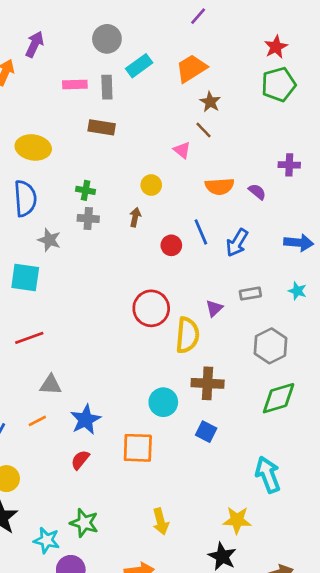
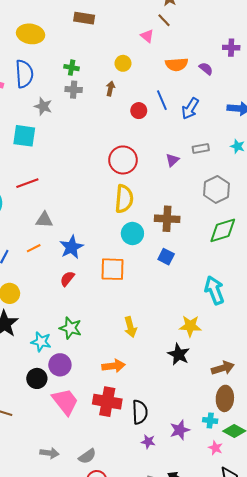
yellow semicircle: (187, 335) -> (124, 199), moved

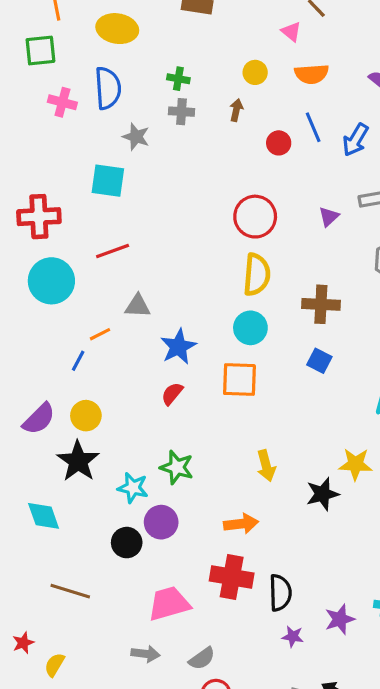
orange semicircle: (177, 64) -> (312, 74), moved
cyan circle: (132, 234) -> (250, 328), moved
orange line: (34, 248) -> (100, 334), moved
black star: (179, 354) -> (323, 494), moved, turned 30
pink trapezoid: (65, 402) -> (169, 604), moved, turned -68

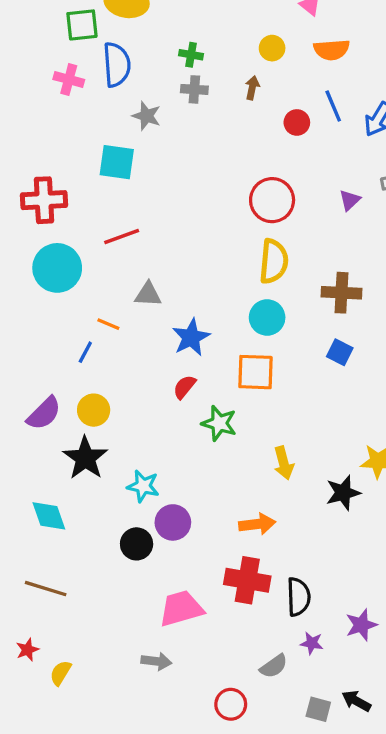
green square: (40, 50) -> (82, 25), moved
orange line: (100, 334) -> (108, 324), turned 50
green star: (177, 467) -> (219, 423), moved
brown line: (70, 591) -> (46, 589), moved
gray semicircle: (202, 658) -> (274, 666), moved

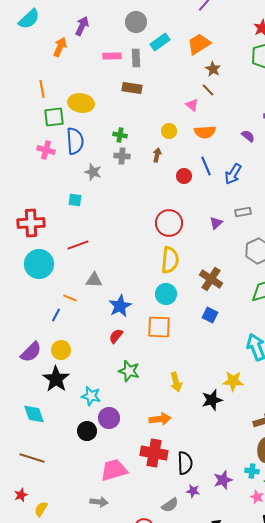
cyan square: (117, 162) -> (75, 200), size x0.6
brown cross: (341, 293) -> (211, 279), turned 30
green star: (219, 423) -> (129, 371), moved

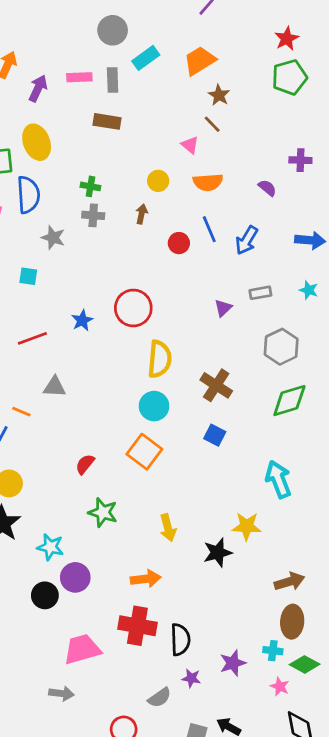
purple arrow: (82, 26) -> (38, 88), moved
yellow ellipse: (81, 103) -> (37, 142), turned 60
red circle: (169, 223) -> (133, 308), moved
blue star: (120, 306) -> (82, 320), moved, size x0.7
orange square: (159, 327) -> (144, 452), turned 35

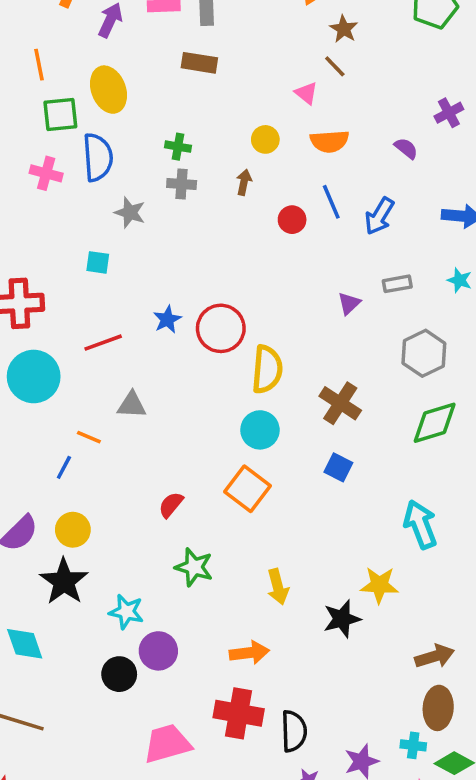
purple cross: (300, 160) -> (449, 113), turned -30
red circle: (133, 308) -> (221, 328), moved

